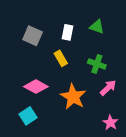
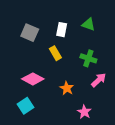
orange star: (73, 97) -> (67, 88), size x0.6
pink star: (110, 123) -> (84, 112), moved

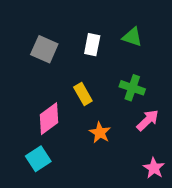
yellow rectangle: (55, 53) -> (83, 94), moved
pink diamond: (33, 79) -> (49, 119), turned -65
pink star: (84, 112) -> (154, 168), moved

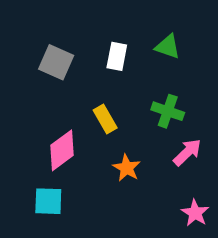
cyan square: (38, 159) -> (48, 201), turned 35

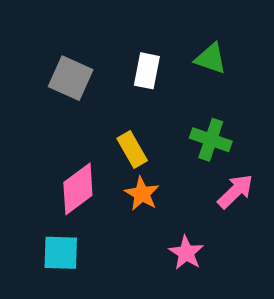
orange star: (127, 168) -> (142, 194), moved
pink star: (195, 213) -> (186, 253), moved

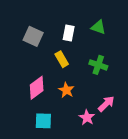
yellow rectangle: (132, 150) -> (62, 59), moved
pink arrow: (235, 191) -> (106, 104), moved
cyan square: (61, 253) -> (43, 121), moved

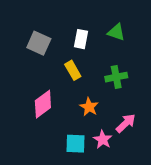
green cross: (98, 65) -> (116, 77), turned -30
orange star: (66, 90) -> (89, 107), moved
cyan square: (43, 121) -> (76, 144), moved

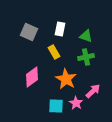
green triangle: (116, 32) -> (86, 36), moved
orange star: (89, 107) -> (66, 79), size x1.5

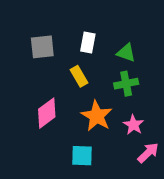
gray square: (29, 32) -> (42, 47), turned -30
pink arrow: (93, 91) -> (148, 153), moved
pink star: (76, 103) -> (133, 125), moved

